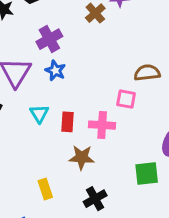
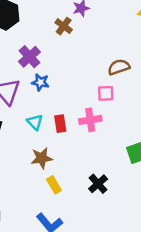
brown star: (82, 157) -> (42, 158), moved

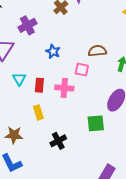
blue star: (40, 82) -> (53, 51), moved
brown star: (42, 158) -> (14, 135), moved
yellow rectangle: (54, 185) -> (38, 112), moved

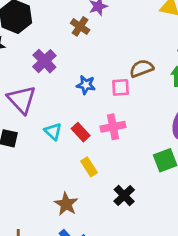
pink square: (82, 70) -> (120, 87), moved
red rectangle: (39, 85) -> (81, 132), turned -32
brown star: (14, 135) -> (66, 204), turned -30

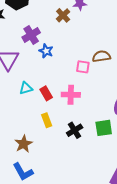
blue star: (86, 85) -> (46, 51), moved
cyan triangle: (53, 131) -> (26, 88), turned 48
black cross: (124, 196) -> (75, 130), moved

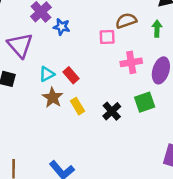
pink cross: (71, 95) -> (131, 62), moved
brown star: (24, 144) -> (53, 98), moved

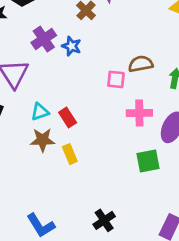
blue star: (62, 27) -> (71, 46), moved
brown star: (53, 98) -> (43, 140), turned 30
black cross: (112, 111) -> (104, 220), moved

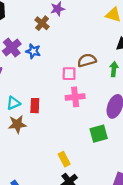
pink cross: (139, 113) -> (75, 97), moved
red rectangle: (68, 117) -> (35, 106), turned 40
yellow rectangle: (70, 154) -> (64, 159), moved

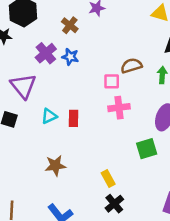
brown cross: (42, 23) -> (70, 25), moved
brown star: (17, 124) -> (55, 166), moved

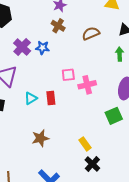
brown cross: (70, 25) -> (58, 26), moved
brown semicircle: (131, 66) -> (91, 33), moved
pink square: (112, 81) -> (68, 75), moved

